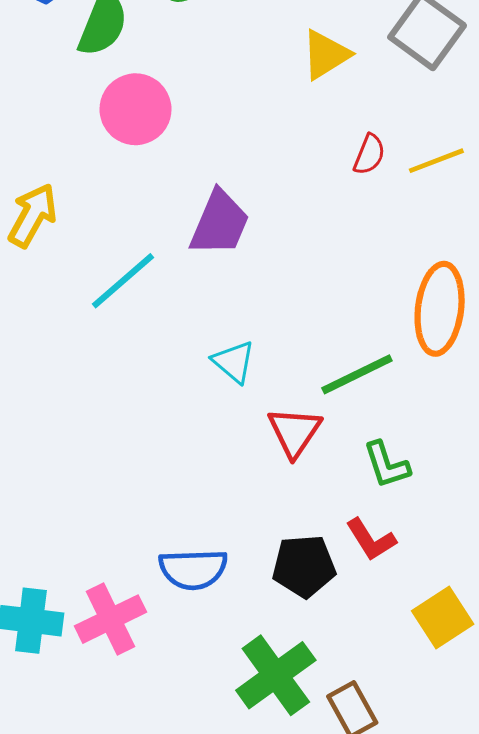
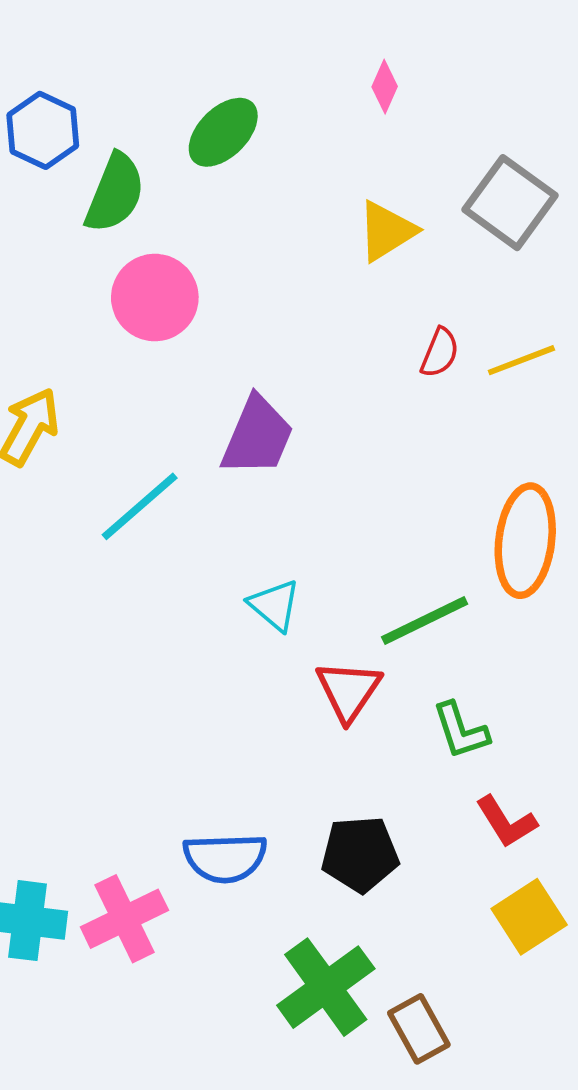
red L-shape: (371, 540) -> (506, 822), moved

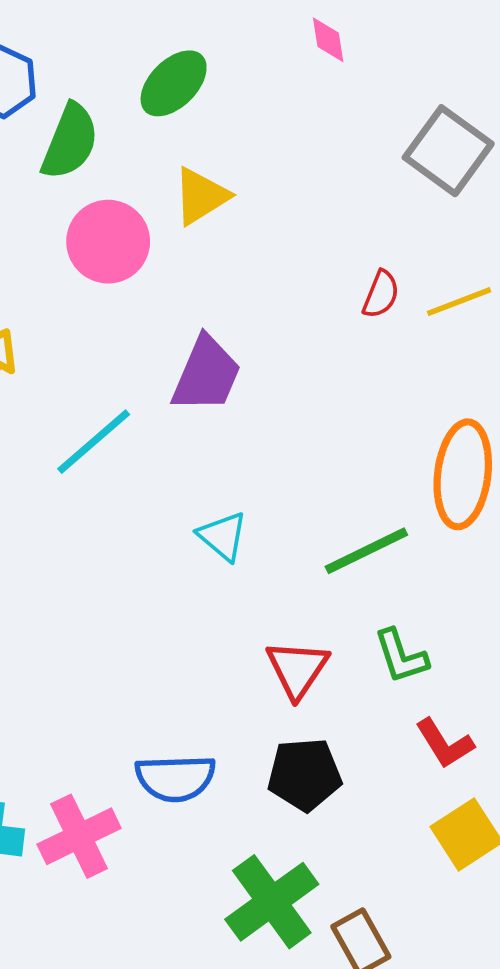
pink diamond: (385, 87) -> (328, 40), turned -33
yellow triangle: (387, 231) -> (201, 196), moved
red triangle: (349, 691) -> (297, 669), moved

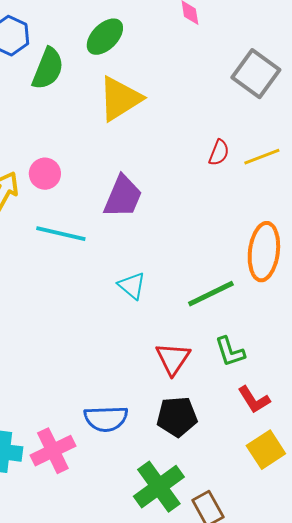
yellow triangle: (201, 196) -> (120, 99), size x1.4
pink circle: (108, 242) -> (45, 174), moved, size x0.7
cyan line: (94, 442) -> (61, 234), turned 54

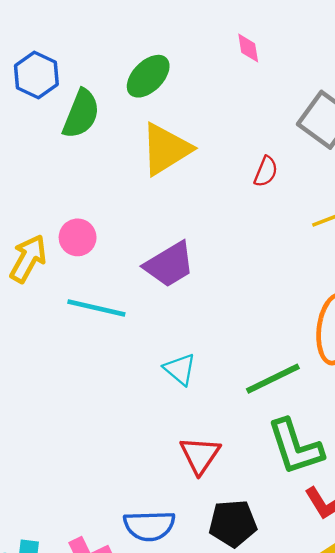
red semicircle: (219, 153) -> (266, 172), moved
purple trapezoid: (123, 197) -> (169, 264), turned 36
green L-shape: (230, 352) -> (295, 447), size x1.6
red triangle: (173, 359) -> (200, 455), moved

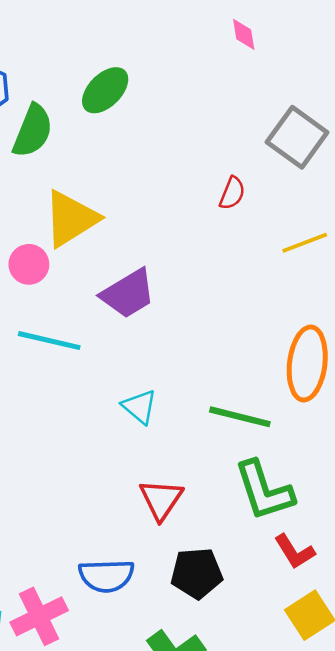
pink diamond: (248, 48) -> (244, 34), moved
yellow triangle: (166, 149) -> (71, 219), moved
green line: (273, 379) -> (240, 417), turned 40

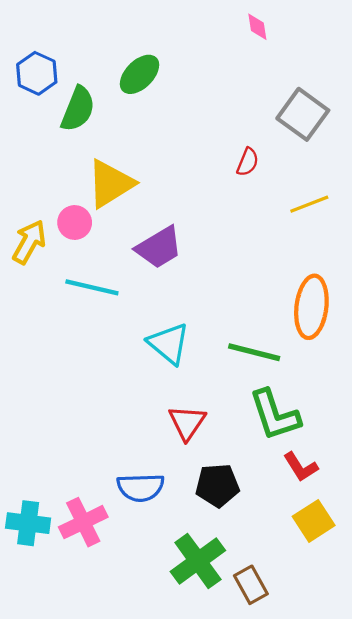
cyan triangle: (139, 407) -> (169, 344), size x1.4

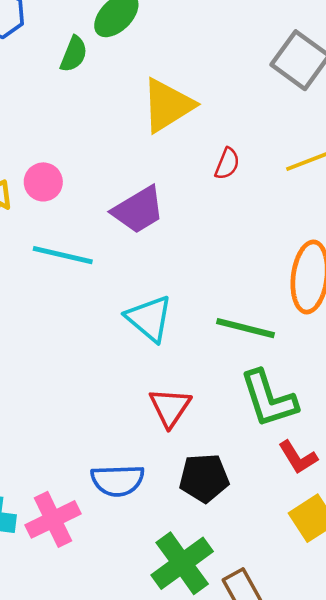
green semicircle: (78, 109) -> (74, 54), moved, size x0.7
red semicircle: (248, 162) -> (227, 164), moved
yellow triangle: (110, 184) -> (168, 105), moved

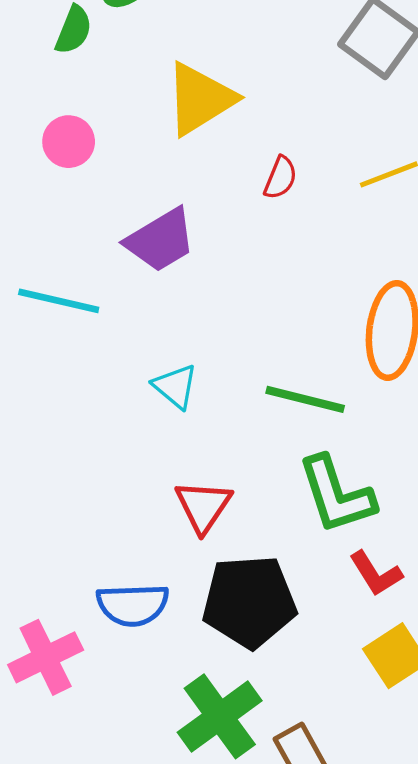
pink circle: (43, 182) -> (69, 142), moved
cyan triangle: (149, 318) -> (175, 386), size x0.7
black pentagon: (204, 478) -> (249, 602), size x1.4

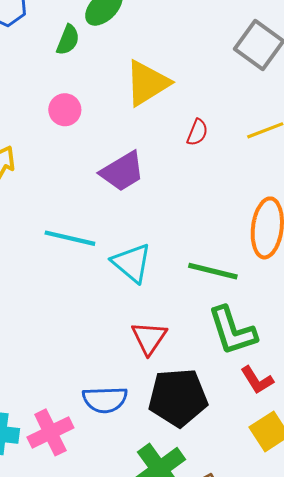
cyan line: (59, 301) -> (70, 238), moved
cyan triangle: (175, 386) -> (132, 263), size x1.4

